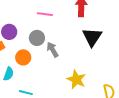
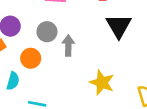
gray arrow: (53, 50) -> (68, 46), turned 35

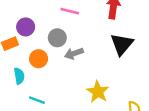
gray arrow: (68, 46) -> (74, 53), turned -120
cyan semicircle: (13, 81) -> (19, 76), turned -35

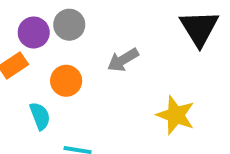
gray circle: (57, 38) -> (69, 25), moved

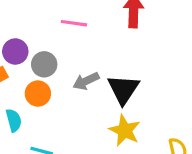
gray circle: (69, 25) -> (44, 64), moved
black triangle: (199, 28) -> (123, 89), moved

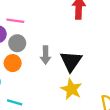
pink line: (74, 23) -> (15, 21), moved
gray arrow: (86, 81) -> (46, 55), turned -66

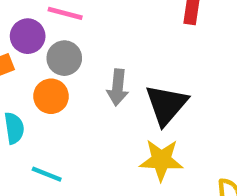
yellow star: (71, 89) -> (161, 160), turned -30

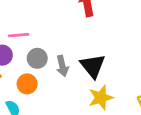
gray circle: (64, 58) -> (37, 58), moved

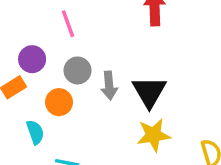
pink line: (19, 35) -> (68, 24), moved, turned 66

